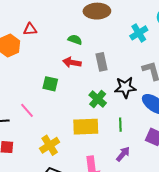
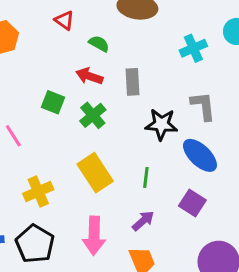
red triangle: (30, 29) -> (64, 20), moved, turned 32
green cross: (98, 99) -> (93, 115), moved
yellow rectangle: (86, 127) -> (95, 173), turned 50

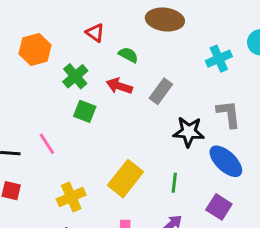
gray rectangle: (133, 82) -> (161, 91), turned 40
green cross: (93, 115) -> (75, 76), moved
yellow rectangle: (95, 173) -> (126, 179), turned 72

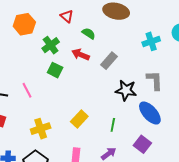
yellow rectangle: (126, 179) -> (79, 119), size x0.7

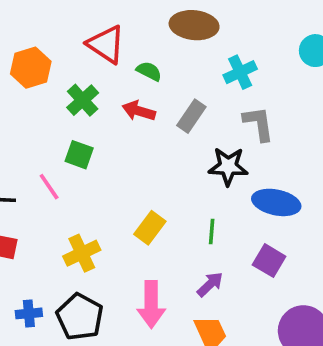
red triangle: (67, 16) -> (106, 44), size x1.6
cyan cross: (151, 41) -> (240, 72), moved
green square: (55, 70) -> (79, 155), moved
gray L-shape: (155, 80) -> (259, 124), moved
blue ellipse: (150, 113) -> (276, 202), turned -30

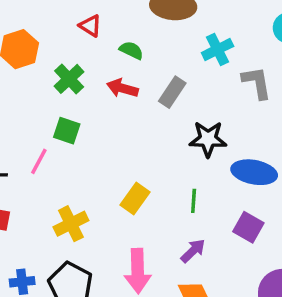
red triangle: (106, 44) -> (90, 26), size x0.6
gray L-shape: (259, 124) -> (257, 83), moved
pink line: (49, 187) -> (39, 161), turned 64

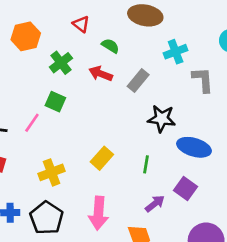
purple arrow: (193, 251) -> (155, 204), moved

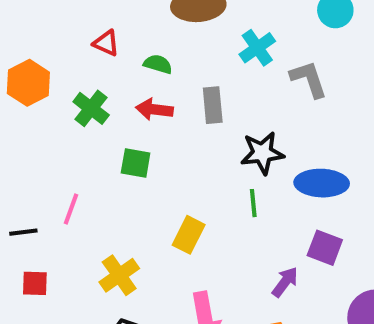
gray rectangle: (138, 80) -> (213, 105), turned -30
green square: (55, 102) -> (136, 163), moved
green line: (146, 164) -> (253, 203), moved

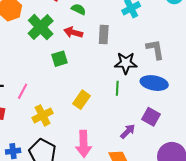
gray L-shape: (309, 79) -> (155, 49), moved
green cross: (91, 108) -> (41, 27), size x1.4
green square: (136, 163) -> (59, 59), turned -35
pink line: (71, 209) -> (23, 91), moved

